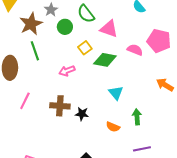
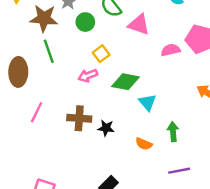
brown star: (31, 24) -> (44, 18), turned 30
yellow square: (85, 48) -> (101, 54), moved
pink semicircle: (135, 50) -> (171, 50), turned -35
green diamond: (105, 60) -> (125, 82), moved

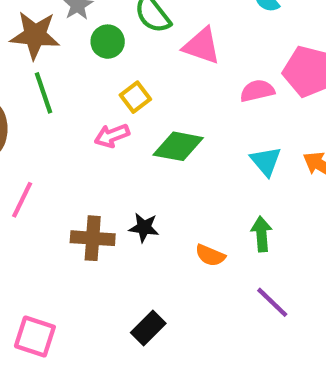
cyan triangle: (147, 102) -> (266, 161), moved
brown cross: (79, 118) -> (93, 238), moved
purple line: (179, 171) -> (272, 302), turned 55

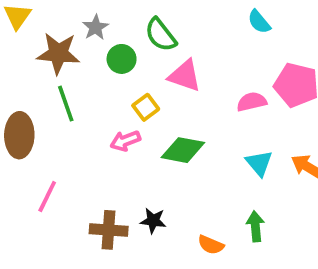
pink triangle: (202, 46) -> (185, 76), moved

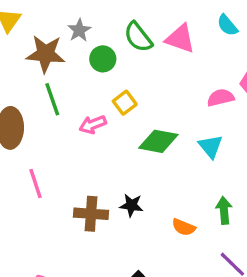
pink triangle: (185, 76) -> (180, 39), moved
pink arrow: (125, 141) -> (93, 125), moved
cyan triangle: (259, 163) -> (211, 146), moved
pink line: (47, 197) -> (35, 183), turned -44

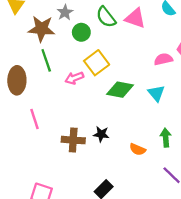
yellow square: (125, 103) -> (97, 63), size x1.5

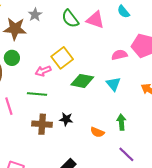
green circle: (81, 32) -> (12, 58), moved
green line: (46, 60) -> (37, 94), moved, turned -66

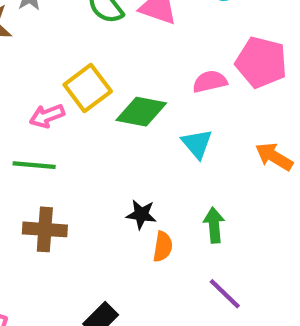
green diamond: (82, 81) -> (141, 112), moved
black star: (66, 119) -> (141, 214), moved
orange semicircle: (97, 132) -> (163, 247), turned -104

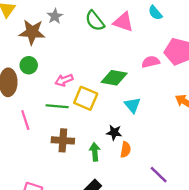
yellow square: (88, 88) -> (86, 98), moved, turned -30
cyan triangle: (197, 144) -> (132, 105), moved
green arrow: (214, 225) -> (95, 152), moved

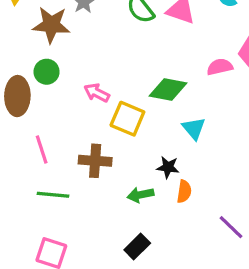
pink arrow: (64, 80) -> (97, 93), turned 48
green line: (57, 106) -> (53, 195), moved
brown cross: (63, 140) -> (95, 161), moved
green arrow: (95, 152) -> (140, 195), turned -96

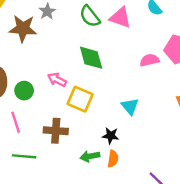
green circle: (47, 72) -> (24, 91), moved
green diamond: (168, 90) -> (91, 58), moved, turned 64
orange semicircle: (184, 192) -> (113, 159), moved

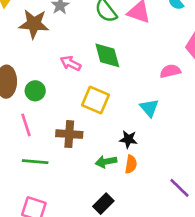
pink semicircle: (150, 60) -> (170, 71), moved
pink arrow: (57, 80) -> (71, 63), moved

